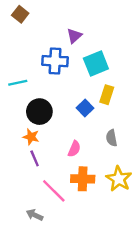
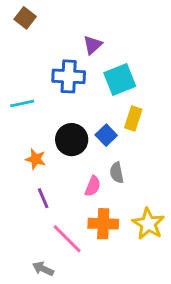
black circle: (39, 112) -> (72, 140), moved
orange star: (31, 137) -> (36, 159), moved
gray semicircle: (112, 138) -> (117, 173), moved

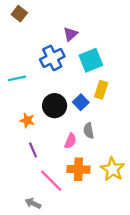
blue cross: (69, 76) -> (52, 58), turned -30

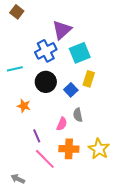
purple triangle: (70, 34) -> (62, 30), size x1.5
black circle: (55, 106) -> (46, 82), moved
purple line: (33, 150) -> (37, 136), moved
gray arrow: (33, 203) -> (18, 179), moved

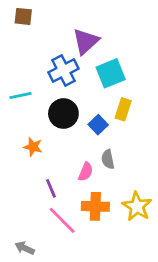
brown square: (17, 12) -> (23, 16), turned -32

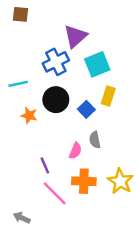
orange star: (33, 147) -> (29, 115), moved

